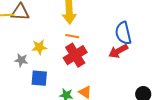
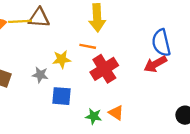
orange line: (72, 36) -> (88, 46), moved

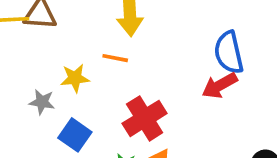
red cross: (104, 69) -> (145, 118), moved
blue square: (62, 96) -> (75, 135), turned 30

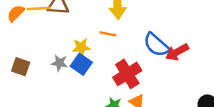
blue semicircle: (229, 53) -> (156, 45), moved, turned -36
blue square: (75, 135) -> (81, 64), moved

